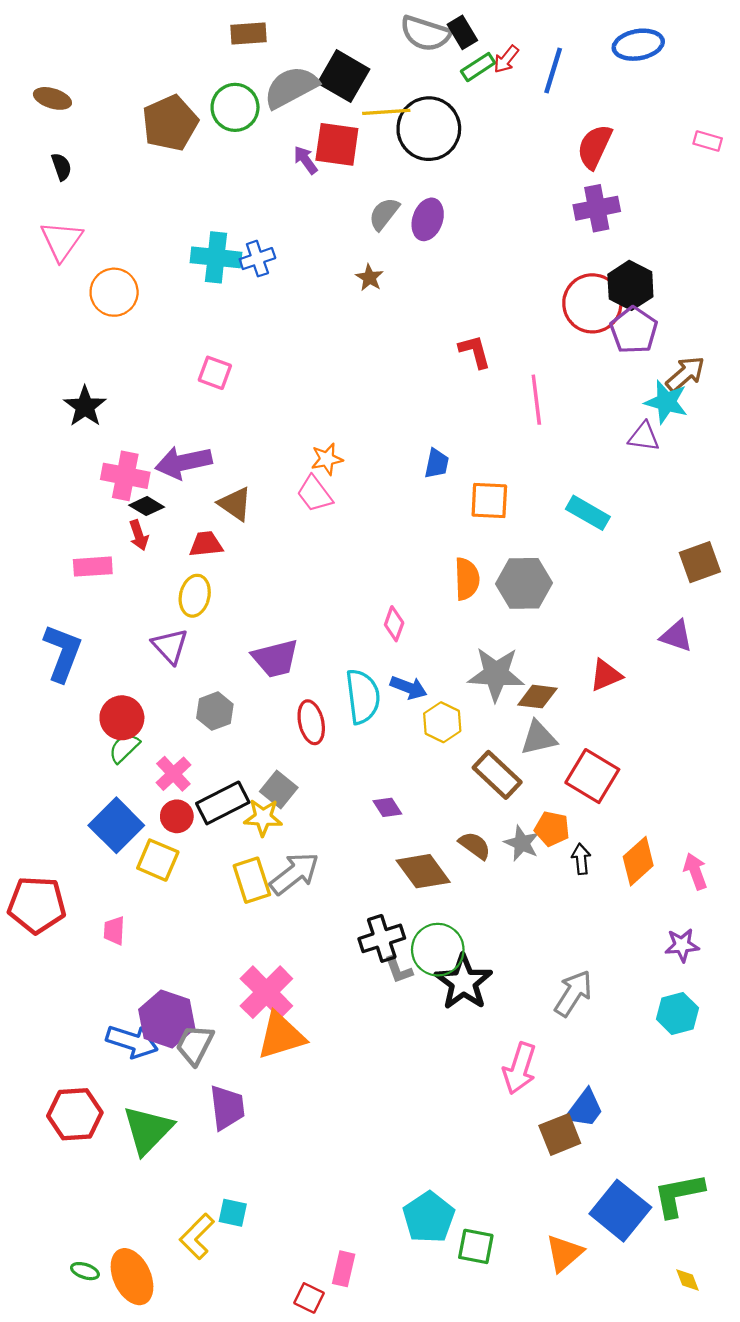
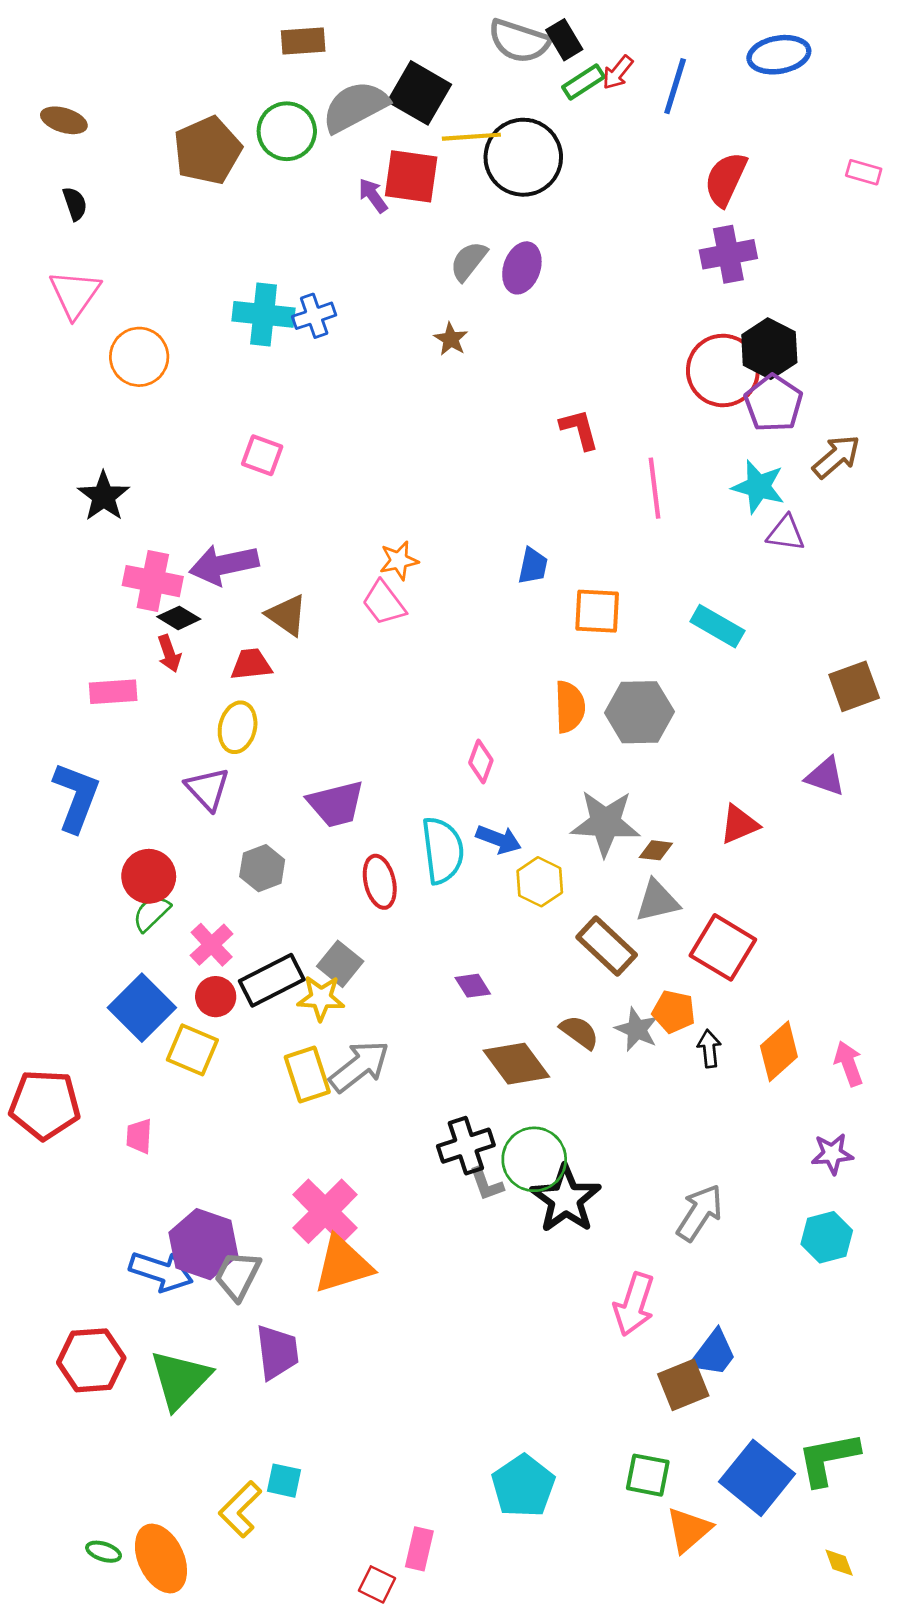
cyan star: (666, 402) -> (758, 487), moved
brown diamond: (537, 697) -> (656, 850), size x0.7
green square: (476, 1246) -> (648, 1475), moved

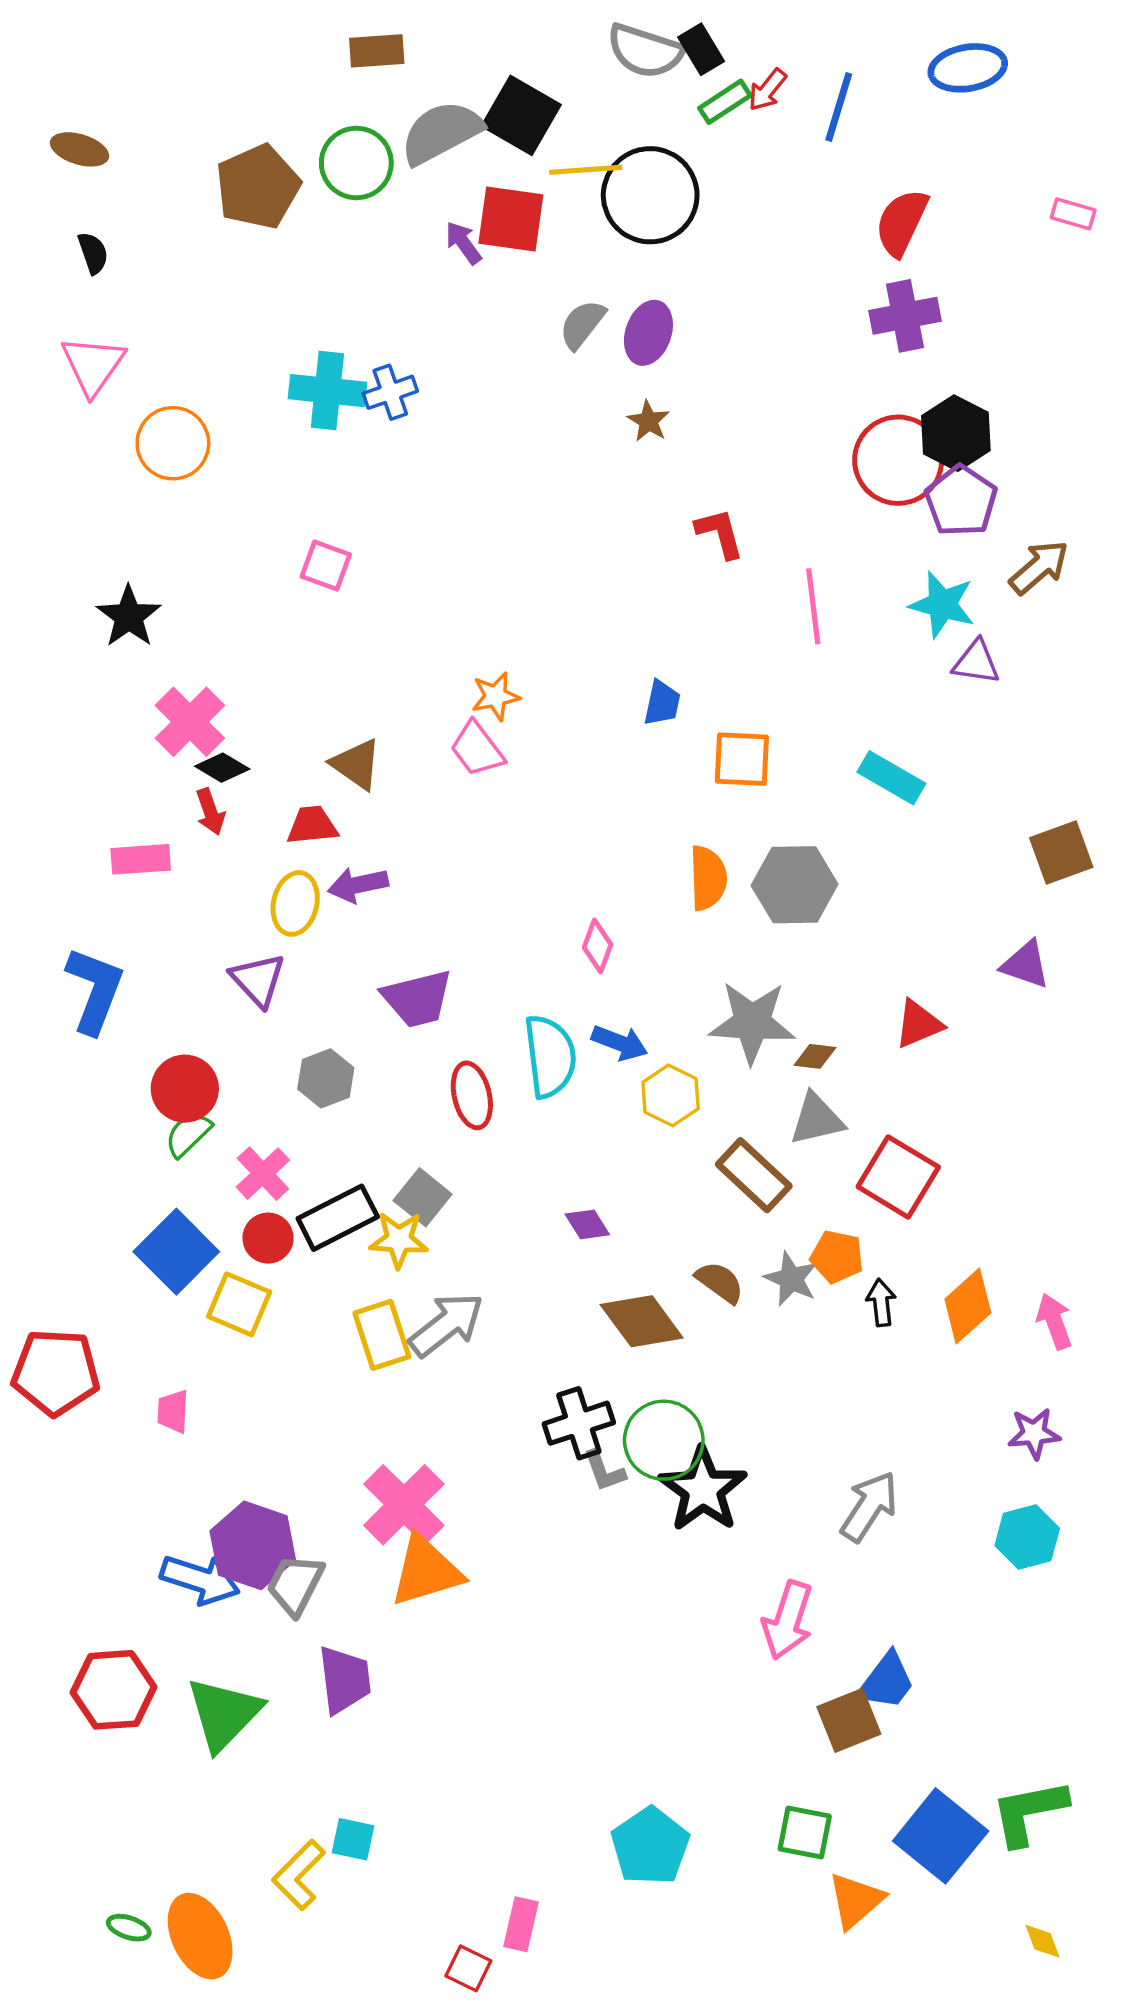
brown star: (451, 339) -> (648, 421), moved
purple arrow: (224, 565) -> (358, 885), moved, size x0.7
pink cross: (153, 581) -> (190, 722), turned 34

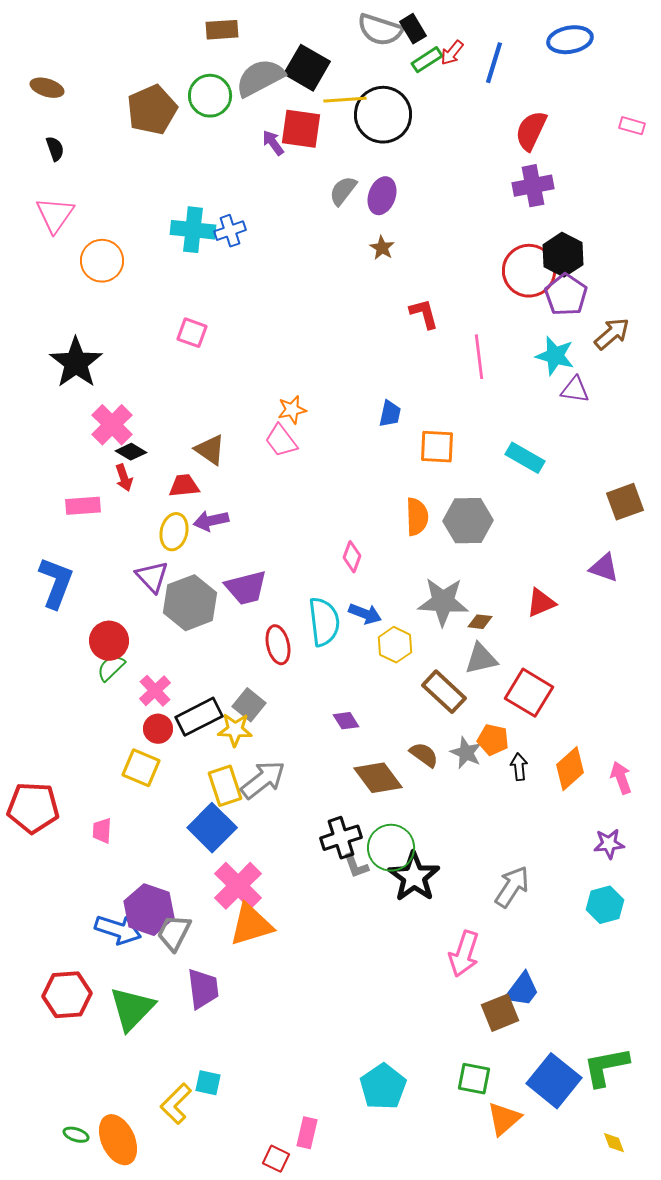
black star: (129, 616) -> (76, 363), size x1.4
gray hexagon: (326, 1078) -> (190, 603), moved, size x1.6
blue square: (176, 1252) -> (212, 828), moved

